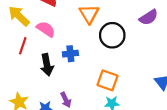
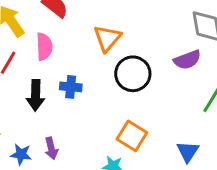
pink semicircle: (46, 29) -> (44, 47), turned 42
orange square: (108, 80) -> (132, 136), moved

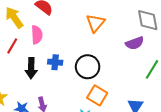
orange triangle: (107, 38) -> (95, 23), moved
black circle: (133, 74) -> (88, 67), moved

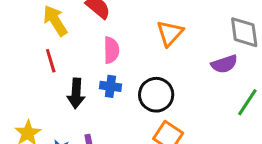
pink semicircle: (37, 35) -> (111, 50), moved
red line: (12, 46) -> (51, 61), turned -49

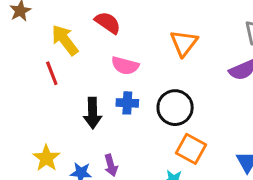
pink semicircle: (111, 50) -> (125, 66), turned 110
red line: (51, 61) -> (52, 73), moved

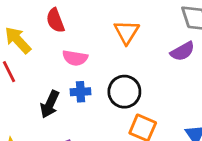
red semicircle: (108, 23) -> (55, 20), turned -140
black arrow: (93, 113) -> (50, 104), turned 32

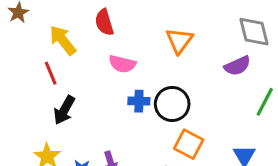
blue cross: (81, 92) -> (139, 101), moved
black arrow: (50, 104) -> (64, 110), moved

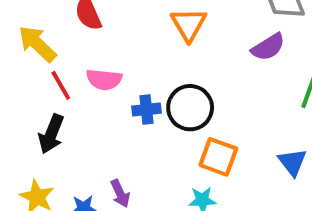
pink semicircle: (122, 64) -> (104, 80), moved
red line: (51, 73) -> (61, 85), moved

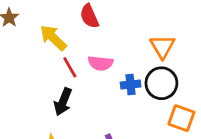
orange triangle: (189, 24) -> (162, 46), moved

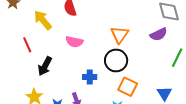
red line: (70, 67) -> (27, 45), moved
blue cross: (131, 85) -> (90, 77), moved

